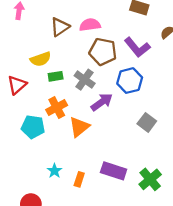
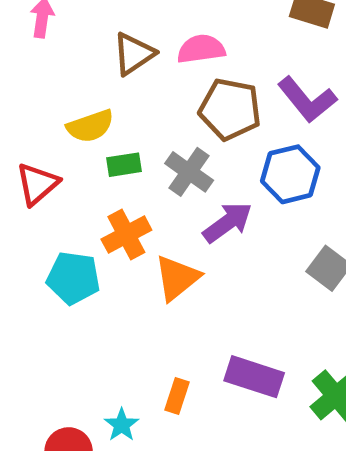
cyan star: (54, 171) -> (122, 425), moved

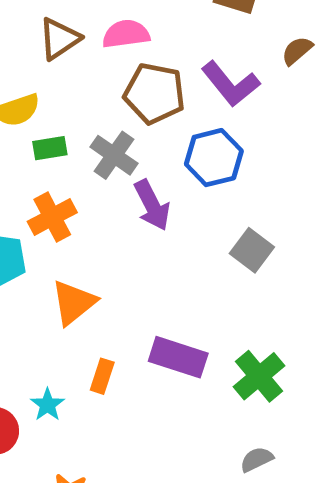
purple arrow: (228, 222) -> (152, 205), turned 99
orange triangle: (177, 278) -> (74, 303), moved

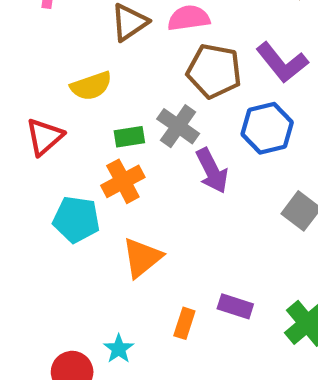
green rectangle: (50, 148) -> (129, 137), moved
purple rectangle: (178, 357) -> (235, 306), size x0.7
orange rectangle: (102, 376) -> (184, 323), moved

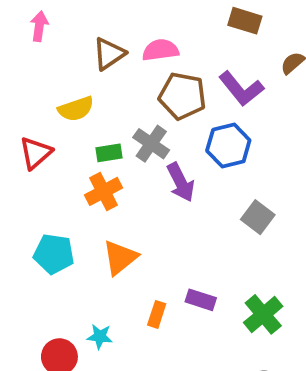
cyan pentagon: (76, 219) -> (54, 254), moved
cyan star: (119, 349) -> (100, 336), turned -30

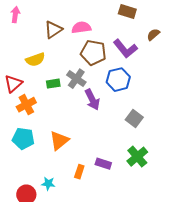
orange cross: (103, 191) -> (26, 105), moved
green cross: (263, 314) -> (137, 157), moved

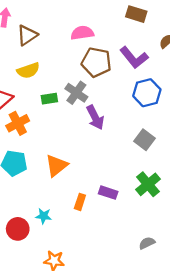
brown triangle: (53, 30) -> (27, 35), moved
blue hexagon: (118, 80) -> (147, 93), moved

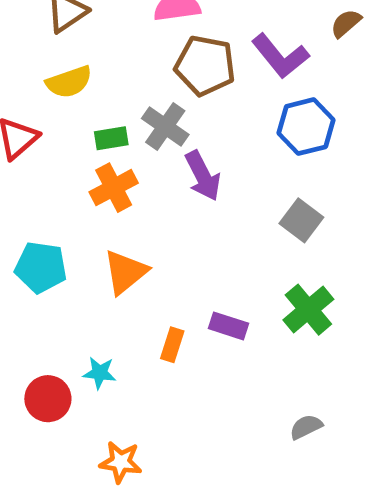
orange cross: (18, 123) -> (114, 188), moved

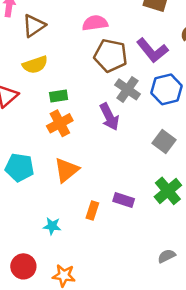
gray cross: (165, 127) -> (128, 89), moved
red circle: (48, 399) -> (23, 266), moved

